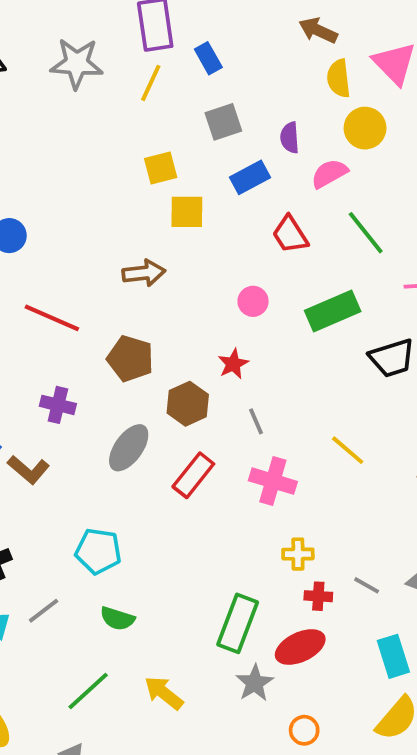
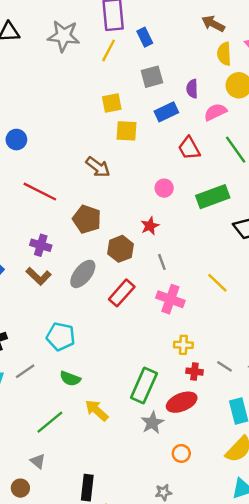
brown arrow: (144, 273) -> (98, 167), turned 40
brown L-shape: (28, 470) -> (39, 276), moved
yellow arrow: (164, 693) -> (97, 410), moved

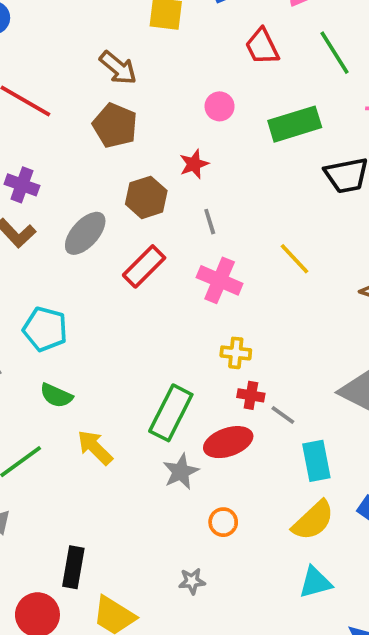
brown pentagon: (87, 219) -> (115, 125), moved
gray line: (224, 366) -> (283, 415), moved

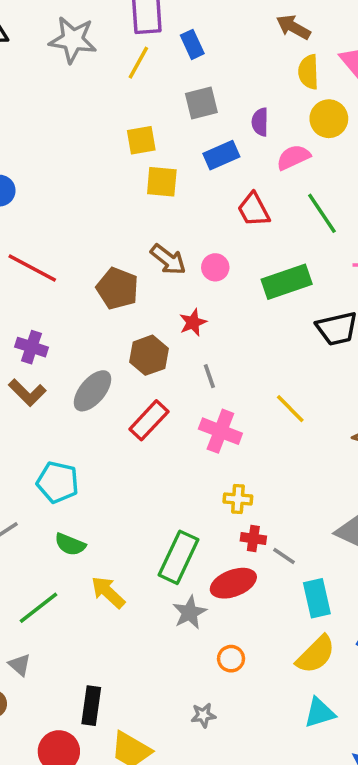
brown arrow: (118, 68) -> (168, 260), moved

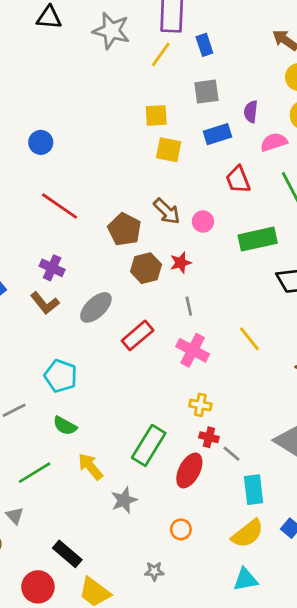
brown hexagon: (149, 355) -> (146, 268), moved
red ellipse: (233, 583) -> (189, 470), turned -48
gray star: (190, 612) -> (124, 500), moved
black rectangle: (91, 706) -> (67, 554), turned -64

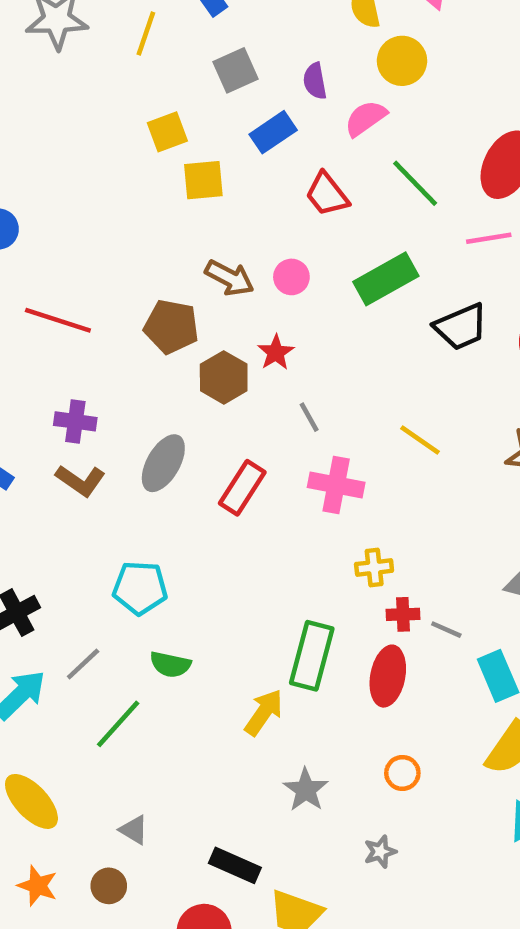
yellow arrow: (90, 467) -> (264, 712), moved, turned 92
green line: (35, 473) -> (118, 724), moved
gray star: (124, 500) -> (306, 790), moved

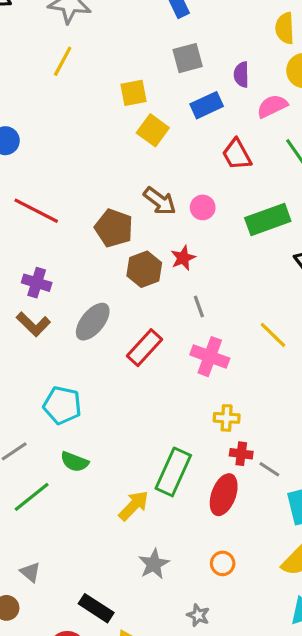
yellow line: (146, 33) -> (63, 61), moved
yellow square: (203, 180) -> (153, 130), turned 32
gray star: (380, 852) -> (198, 615), turned 30

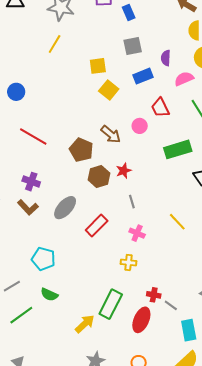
pink circle: (203, 207) -> (140, 126), moved
pink cross: (210, 357) -> (137, 233), size x0.7
yellow cross: (227, 418) -> (128, 262), moved

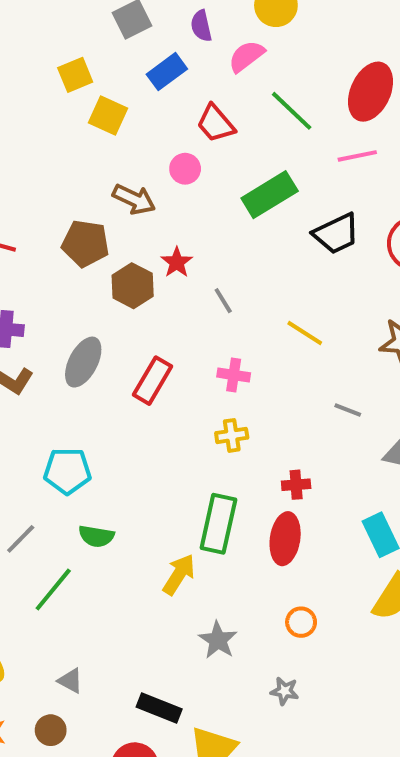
gray line: (132, 202) -> (223, 301), moved
gray line: (171, 305) -> (348, 410), moved

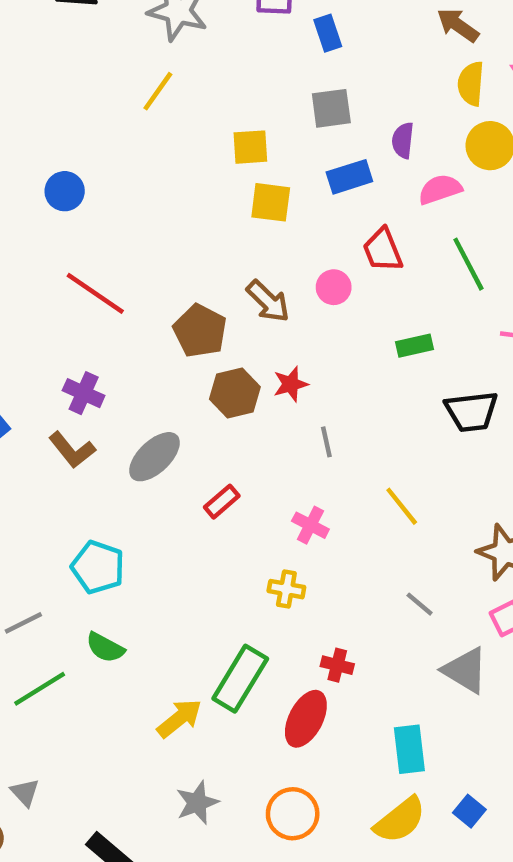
yellow square: (108, 116) -> (271, 202), turned -36
green rectangle: (270, 195) -> (414, 346), size x0.6
red rectangle: (152, 381) -> (222, 502), size x0.7
orange circle: (301, 622) -> (293, 814), size x1.5

